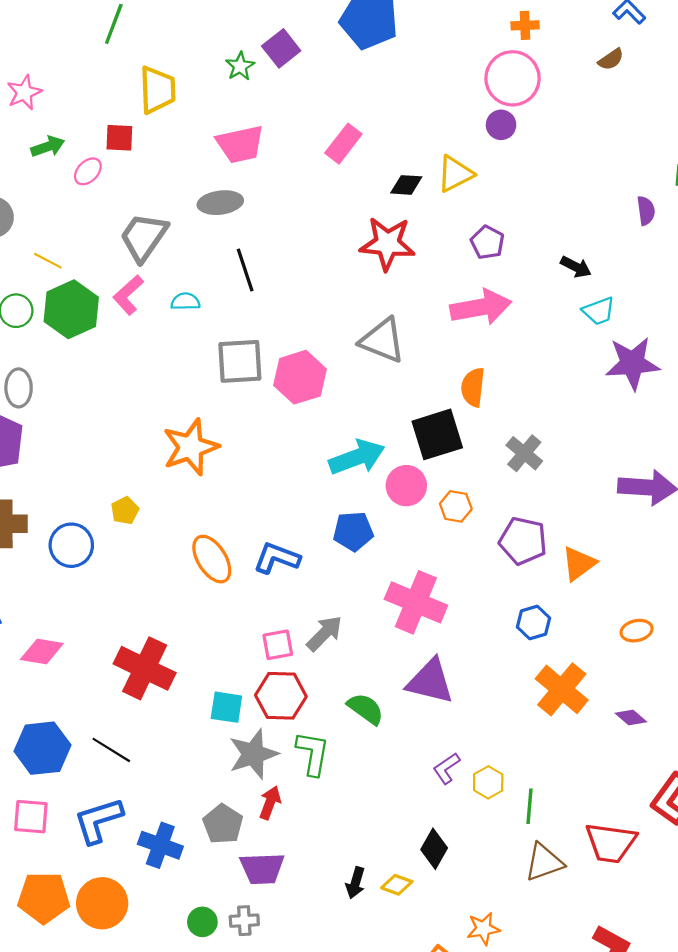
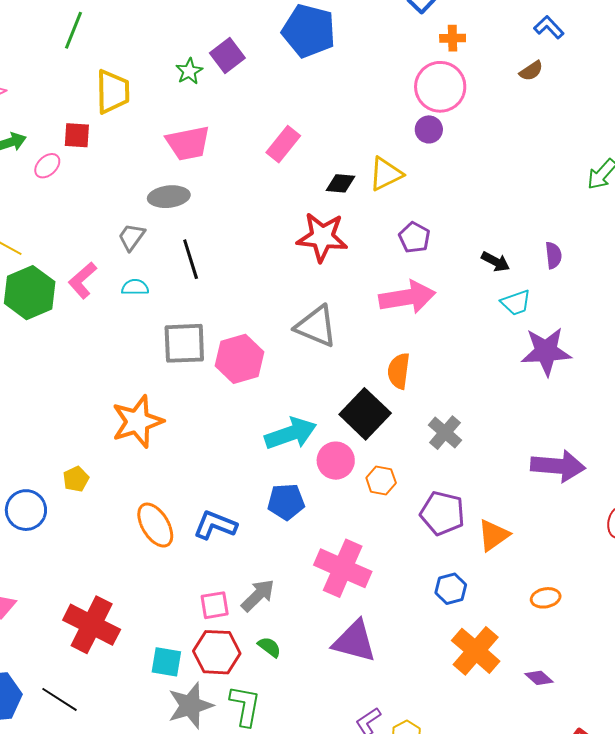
purple semicircle: (646, 211) -> (553, 255), moved
gray trapezoid: (144, 237) -> (131, 237), moved, size x0.6
black square: (437, 434) -> (365, 414), turned -30
green semicircle: (366, 709) -> (269, 647), moved, size x0.7

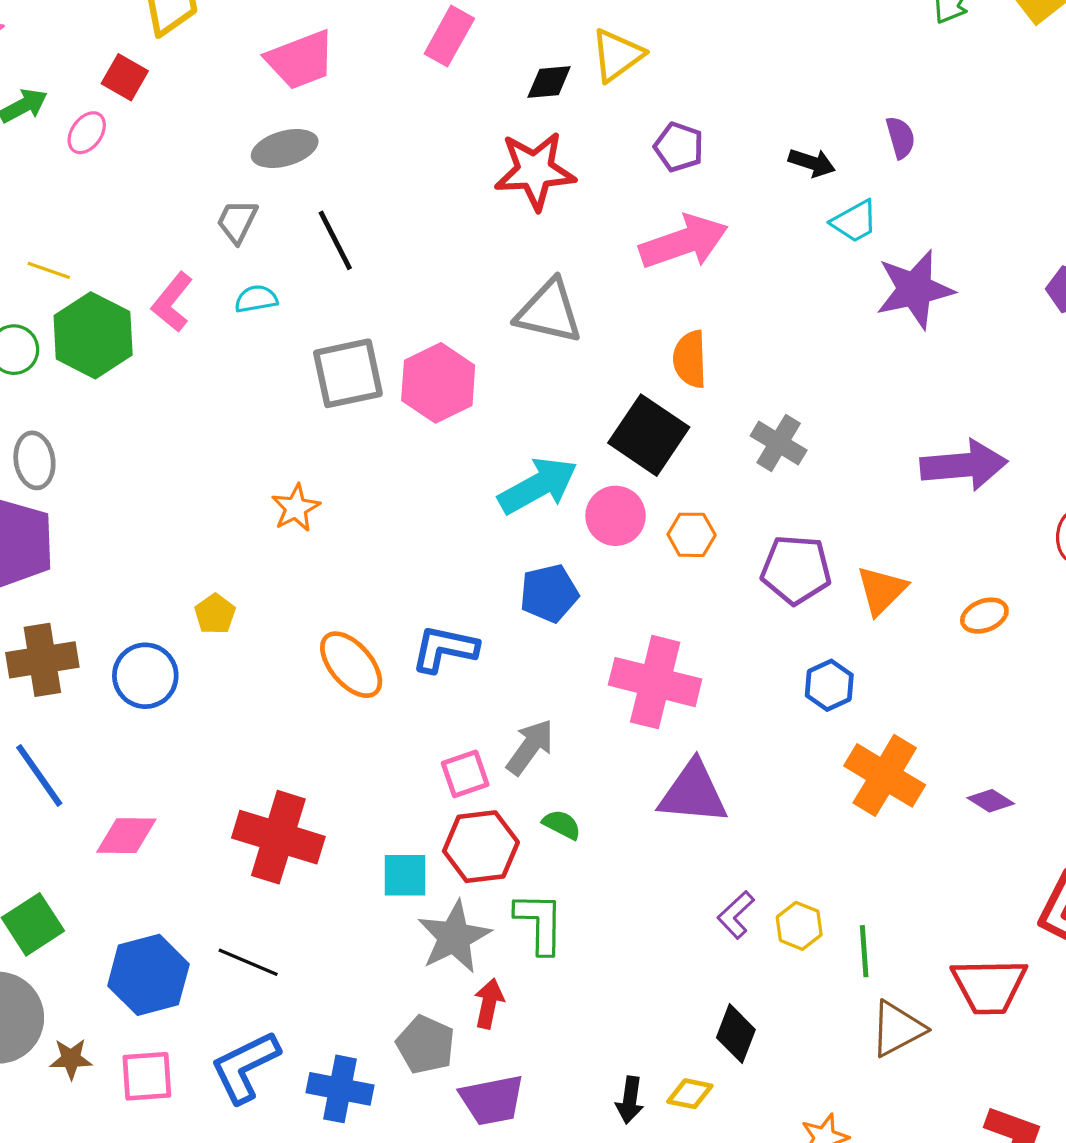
red square: (77, 135) -> (125, 77), turned 36
orange star: (137, 422) -> (296, 508), size x0.6
orange ellipse: (546, 598) -> (984, 616), moved

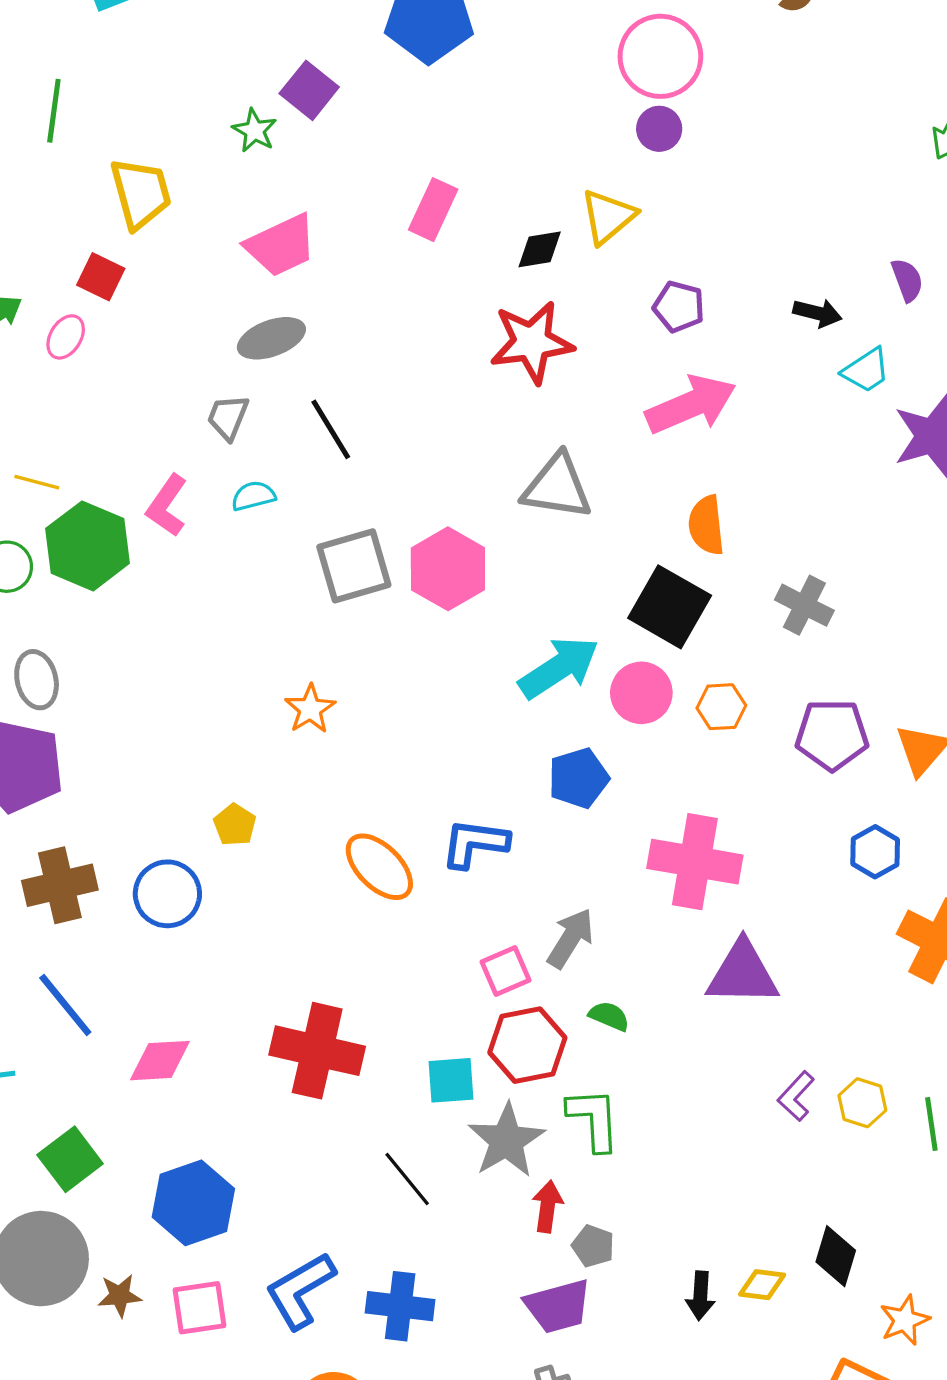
black line: (248, 962) -> (407, 1179), moved, turned 32
black diamond: (736, 1034) -> (836, 1256), moved
gray pentagon: (426, 1045) -> (593, 1246), moved, size x0.7

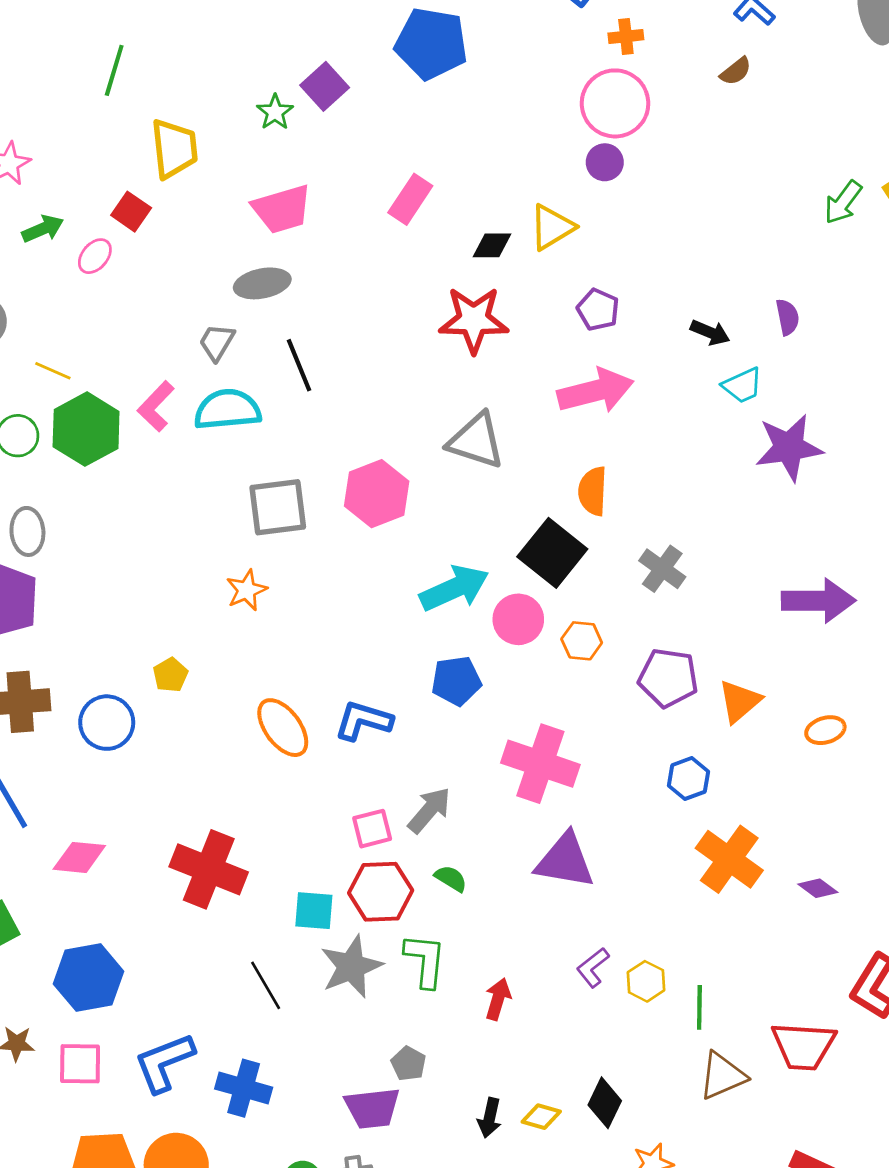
cyan semicircle: (253, 496) -> (227, 410), size x1.8
gray square: (354, 566) -> (278, 507), moved
red arrow: (547, 1207) -> (498, 999), moved

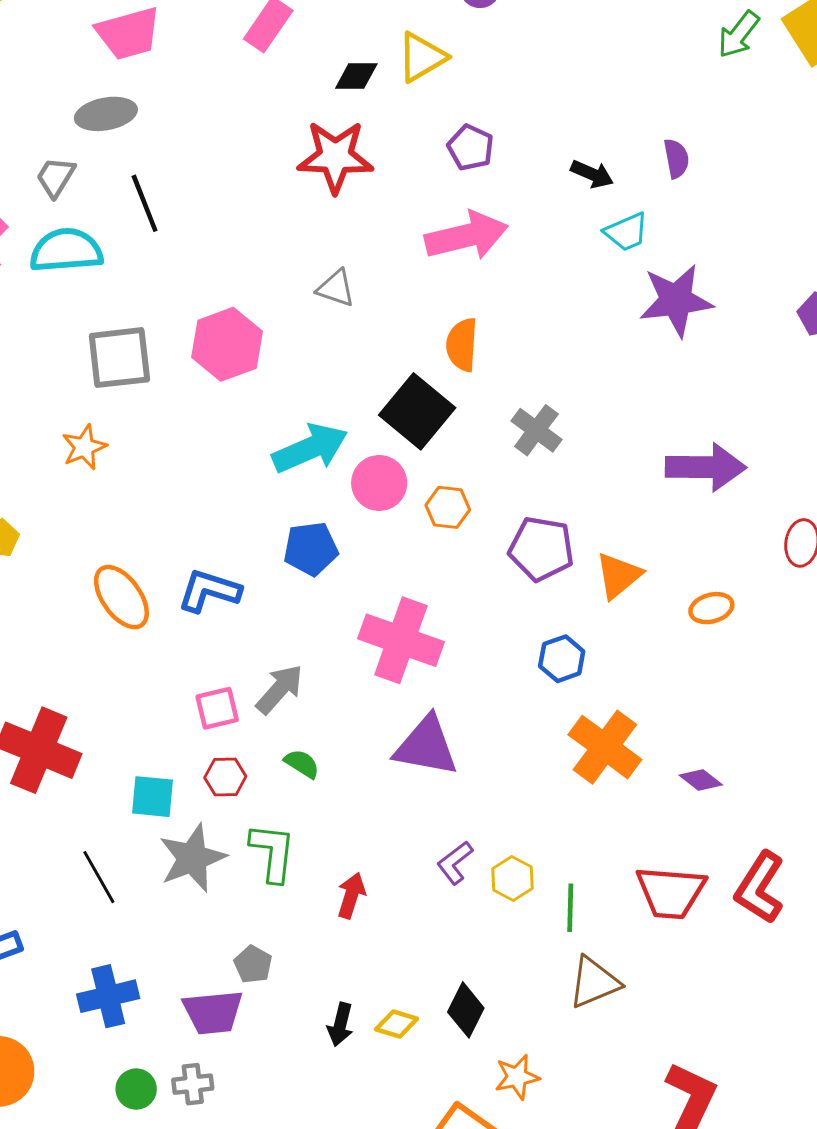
gray triangle: (476, 441) -> (336, 288), size x0.6
red hexagon: (381, 892) -> (225, 777), size x0.6
red trapezoid: (804, 1046) -> (671, 892), moved
blue cross: (244, 1088) -> (108, 996), moved, turned -30

